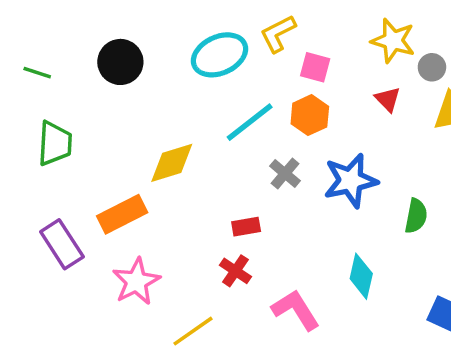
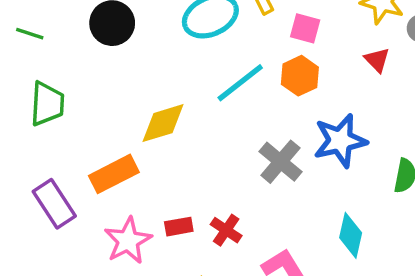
gray cross: (285, 173) -> (281, 162), moved, size x1.4
red rectangle: (246, 227) -> (179, 227), moved

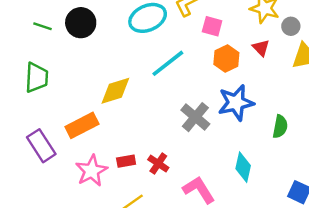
green line: (30, 34) -> (43, 26), moved
orange hexagon: (300, 76) -> (226, 59), moved

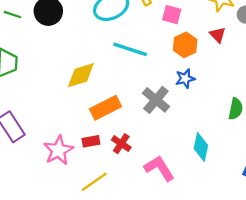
cyan line: (168, 63) -> (130, 49), turned 56
blue star: (236, 103) -> (185, 79), moved, size x0.6
orange rectangle: (82, 125) -> (106, 108), moved

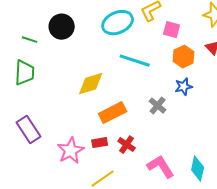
green line: (12, 15) -> (30, 40), moved
gray cross: (156, 100) -> (158, 106), size x0.7
cyan diamond: (201, 147) -> (198, 169), moved

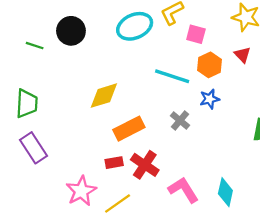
cyan line: (135, 61) -> (172, 76), moved
green trapezoid: (25, 73) -> (27, 104), moved
red cross: (127, 145) -> (145, 165), size x1.4
pink star: (71, 151) -> (81, 191), moved

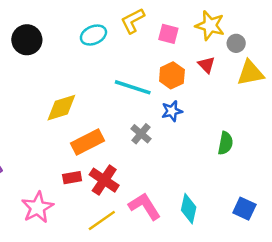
cyan ellipse: (135, 26) -> (93, 35), size x0.7
pink square: (196, 34) -> (168, 34), moved
yellow line: (118, 203) -> (102, 220), moved

